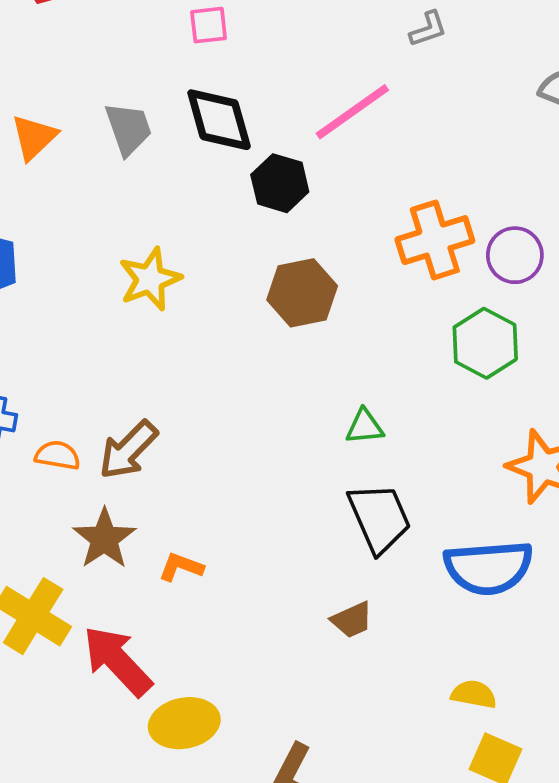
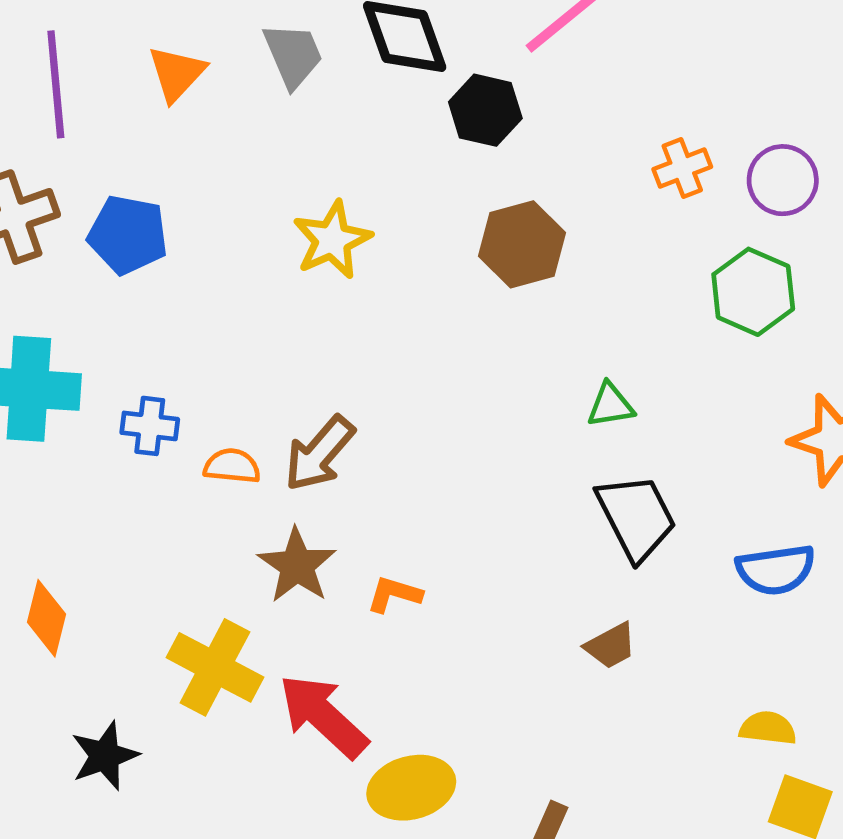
orange cross: (435, 240) -> (682, 168), size x0.6
blue semicircle: (488, 568) -> (776, 570), size x0.7

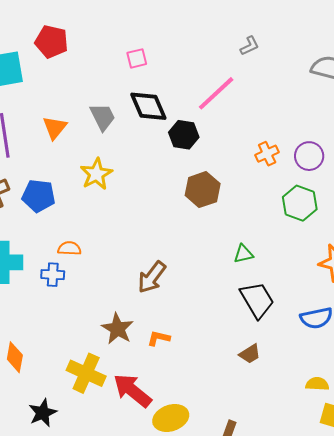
yellow star: (332, 240) -> (96, 174), moved
brown arrow: (319, 453) -> (152, 277), moved
orange semicircle: (232, 466) -> (69, 248), moved

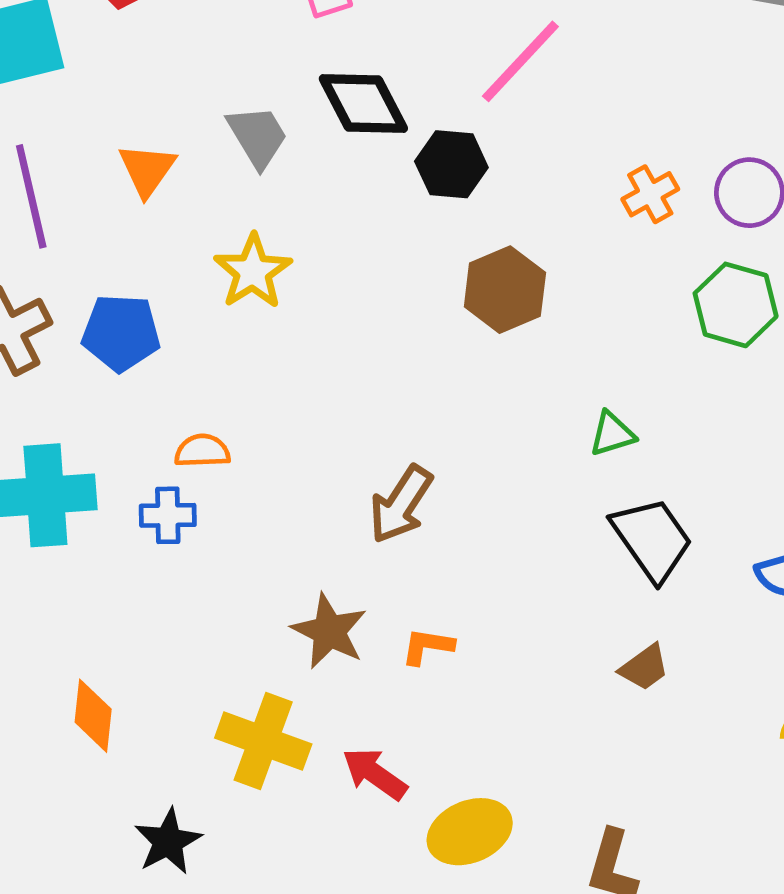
red arrow: (132, 391) -> (375, 774), size x0.7

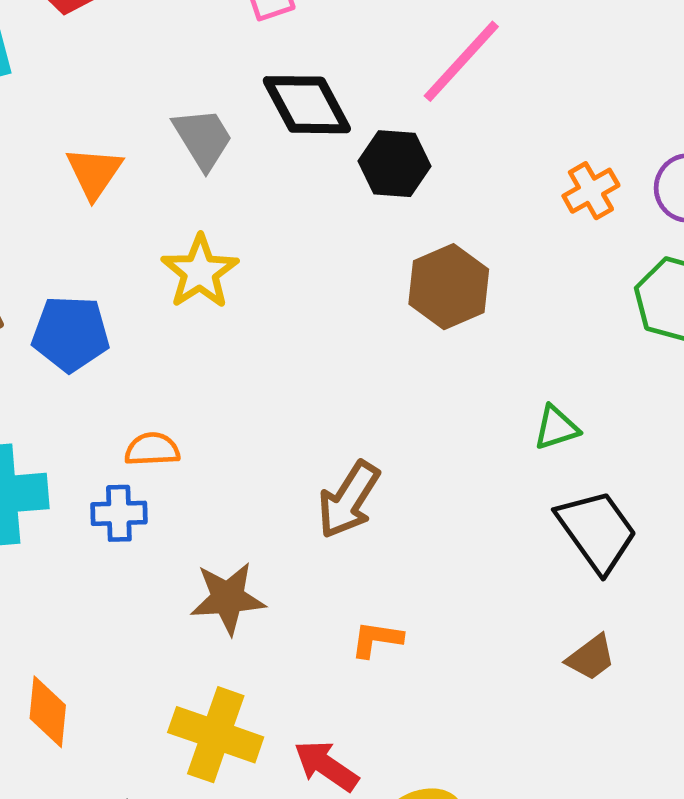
brown star: (329, 631) -> (228, 598), moved, turned -30

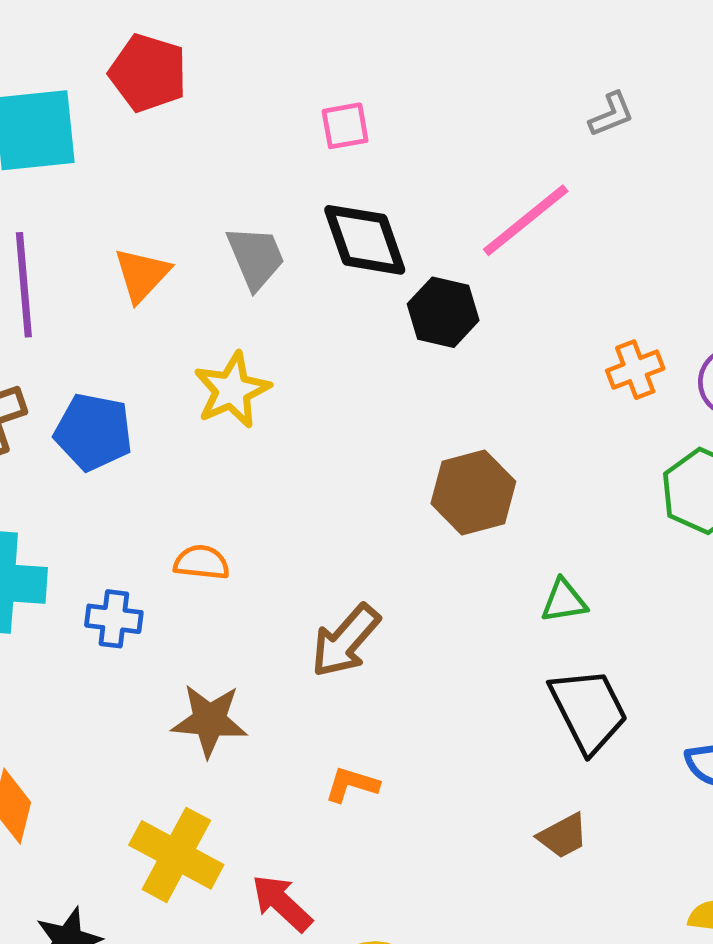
brown hexagon: (449, 287) -> (473, 493), moved
orange semicircle: (152, 449) -> (202, 562), moved

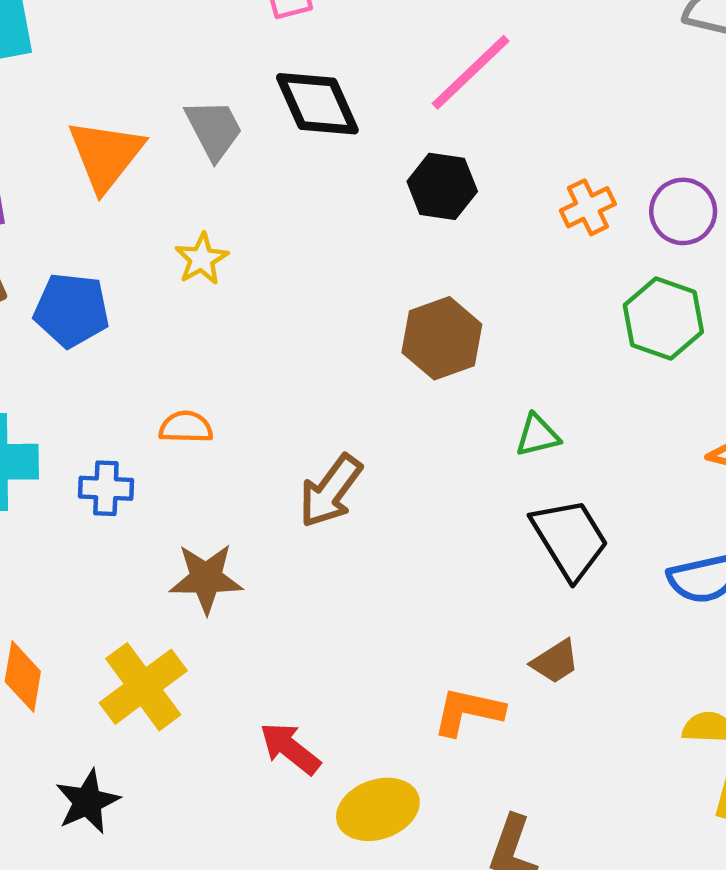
orange triangle: (142, 275) -> (106, 155), size x1.4
black hexagon: (443, 312) -> (442, 186), moved
yellow star: (232, 390) -> (202, 259), size x0.7
orange L-shape: (352, 785) -> (468, 712), moved, size x1.4
yellow cross: (176, 855) -> (143, 687), moved, turned 30

